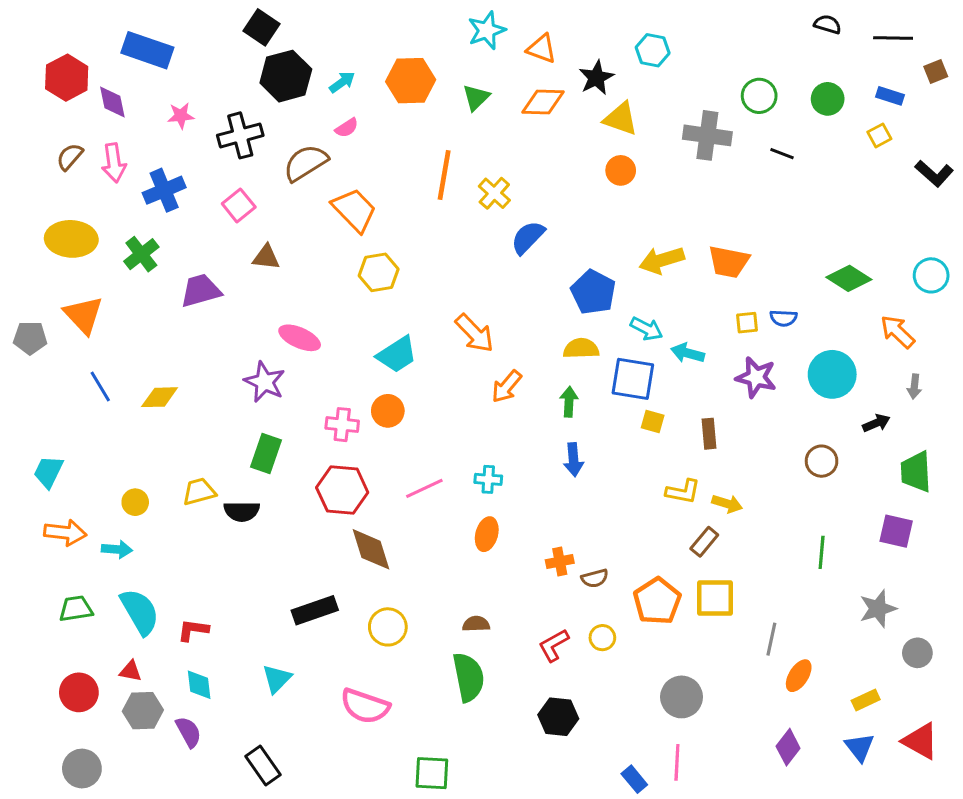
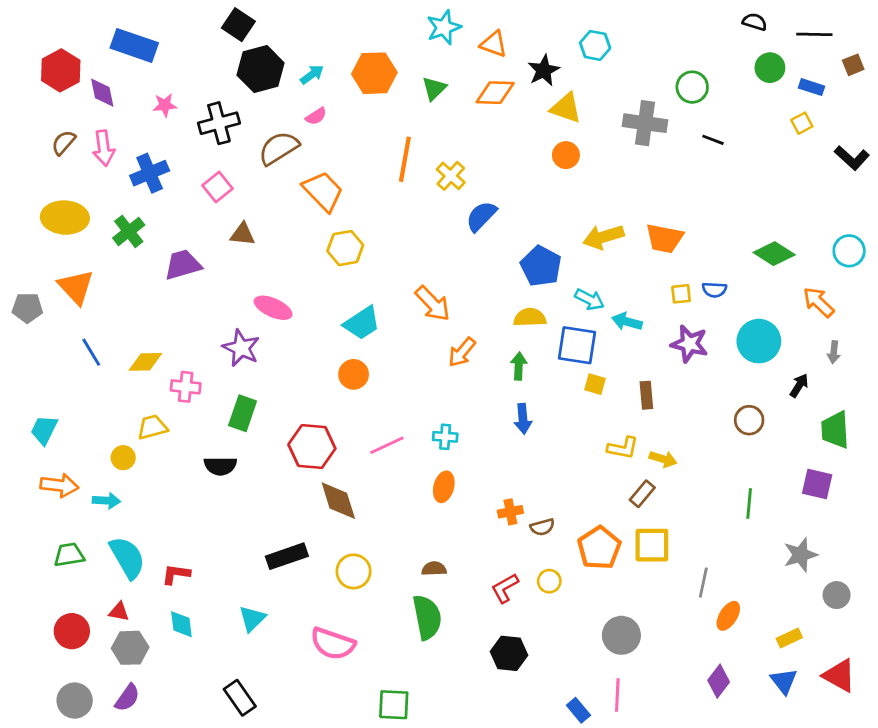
green circle: (828, 99) -> (770, 68), moved
black arrow: (876, 423) -> (799, 385), turned -35
pink cross: (342, 425) -> (186, 387), moved
yellow trapezoid: (199, 492) -> (152, 427), moved
purple semicircle: (188, 732) -> (127, 698), moved, turned 64

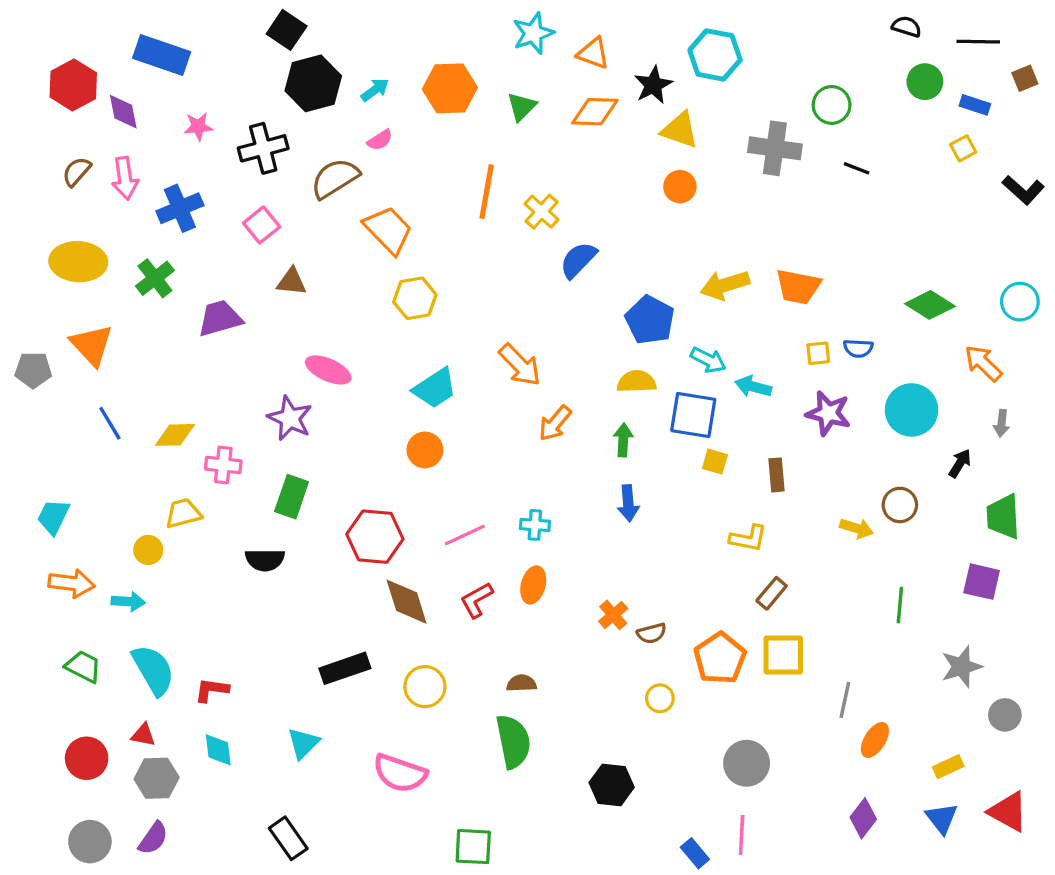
cyan hexagon: (595, 45) -> (715, 55), size x1.4
yellow arrow: (663, 459) -> (857, 528), moved
orange cross: (510, 512) -> (613, 615), turned -30
green trapezoid: (69, 555) -> (83, 667), turned 36
red L-shape: (505, 588) -> (477, 600), moved

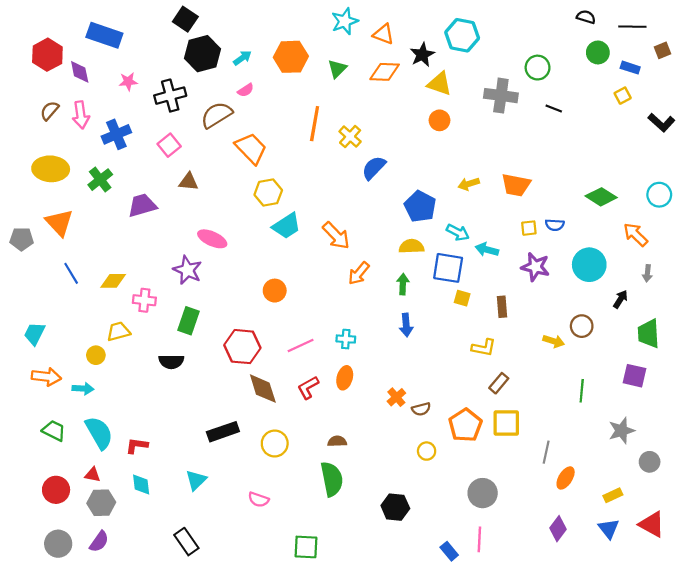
yellow arrow: (725, 285) -> (469, 184), size x0.7
cyan trapezoid: (435, 388) -> (287, 226), moved
pink semicircle: (400, 773) -> (259, 500), size x0.6

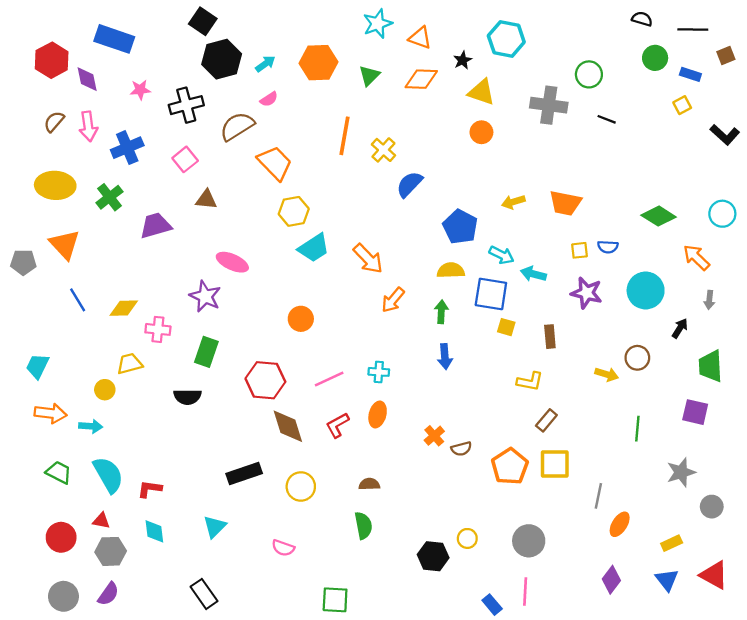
black star: (422, 55) -> (463, 60), size x0.7
yellow circle: (427, 451) -> (467, 538), moved
green semicircle: (332, 479) -> (363, 525), size x0.7

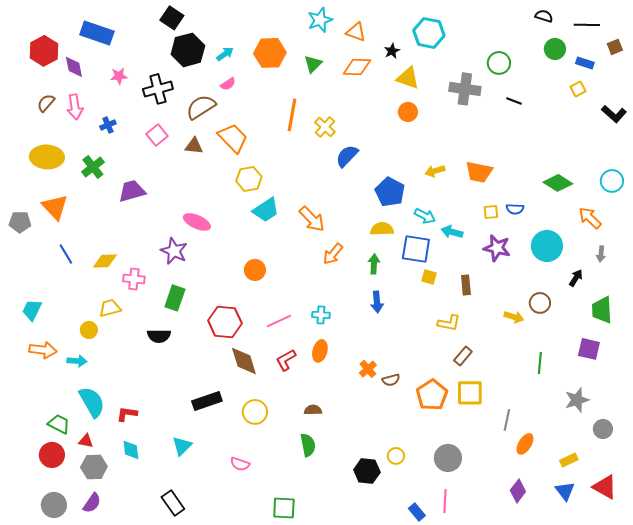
blue cross: (127, 148) -> (108, 125), size x0.6
brown triangle: (206, 200) -> (194, 146), moved
green trapezoid: (59, 472) -> (59, 424), moved

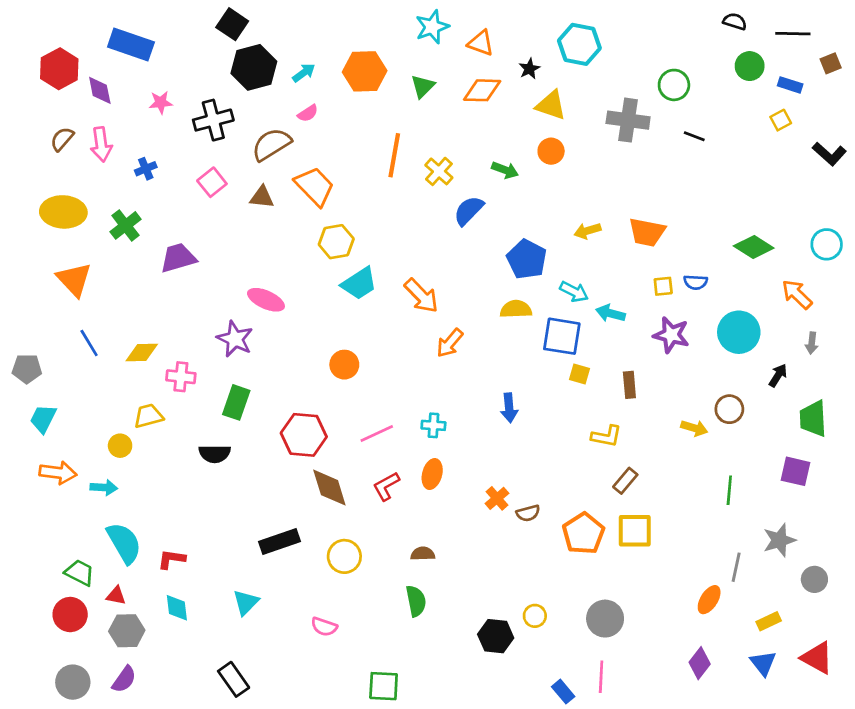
gray pentagon: (20, 222) -> (27, 369), moved
green arrow: (374, 264) -> (505, 170), moved, turned 108
gray line: (507, 420) -> (736, 567), moved

